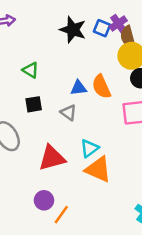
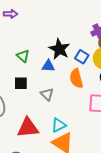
blue square: (102, 28) -> (82, 57), moved
black star: (73, 30) -> (59, 49), moved
blue triangle: (79, 88) -> (48, 66), moved

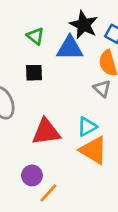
blue triangle: (48, 66) -> (70, 48), size x1.5
gray triangle: (47, 94) -> (102, 88), moved

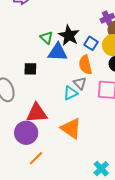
green triangle: (35, 36) -> (46, 38), moved
cyan triangle: (87, 127) -> (71, 93), moved
purple circle: (32, 175) -> (26, 133), moved, size x1.5

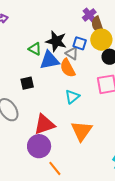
orange semicircle: (85, 65) -> (68, 68), moved
gray triangle: (80, 83) -> (72, 53), moved
orange triangle: (71, 128) -> (81, 131), turned 45
orange line: (36, 158) -> (55, 168), turned -70

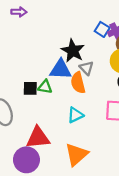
blue square: (80, 43) -> (102, 29), moved
green triangle: (35, 49) -> (45, 87), moved, turned -32

